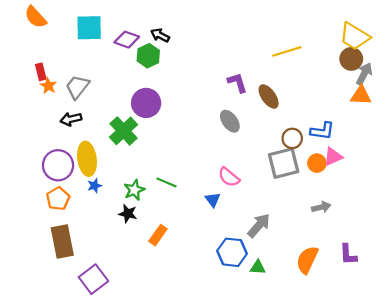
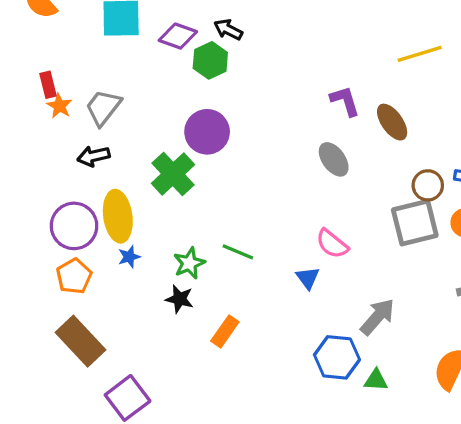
brown rectangle: (62, 242) -> (81, 341), turned -32

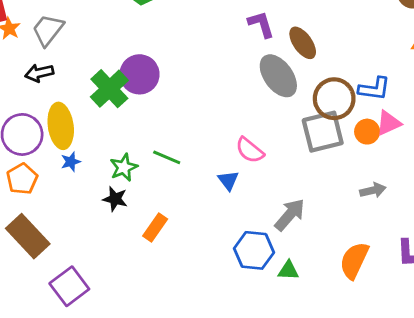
purple circle: (207, 132) -> (139, 74), moved
gray ellipse: (334, 159) -> (278, 76), moved, size x1.4
brown circle: (428, 185) -> (334, 99), size x1.5

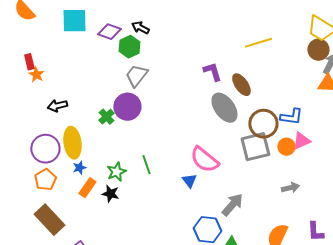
gray trapezoid: (48, 30) -> (136, 76), moved
green cross: (109, 89) -> (106, 117), size x0.6
pink semicircle: (250, 150) -> (204, 160), size x1.4
green line: (167, 157) -> (146, 165), turned 48
orange rectangle: (155, 228) -> (87, 188), moved

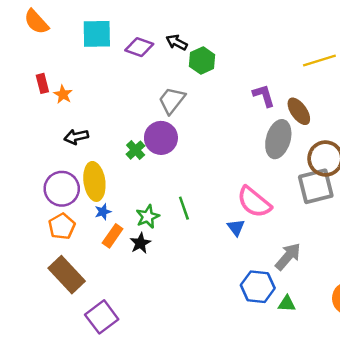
green hexagon: (129, 47) -> (202, 60), moved
orange star: (36, 75) -> (63, 94), moved
gray ellipse: (224, 108) -> (278, 139), turned 52
black star: (110, 194) -> (140, 243), turned 30

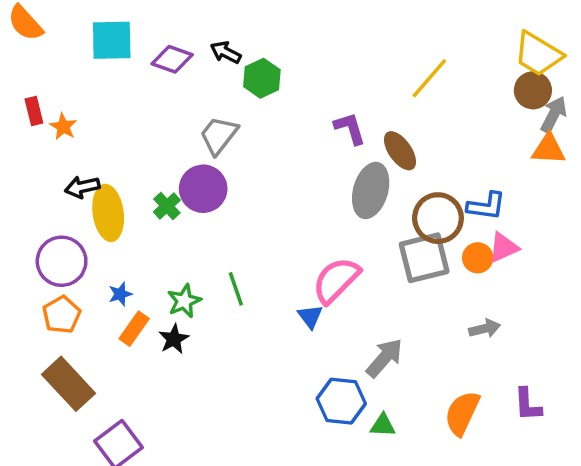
yellow line: (319, 60) -> (429, 78), turned -32
yellow ellipse: (94, 181) -> (108, 213), moved
pink semicircle: (254, 202) -> (336, 280), turned 96

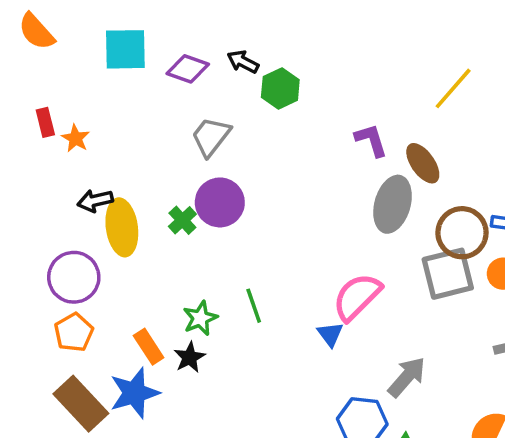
gray trapezoid: (219, 135) -> (211, 137), moved
blue star: (120, 294) -> (134, 393), moved, size x2.0
orange rectangle: (134, 329) -> (149, 347), turned -68

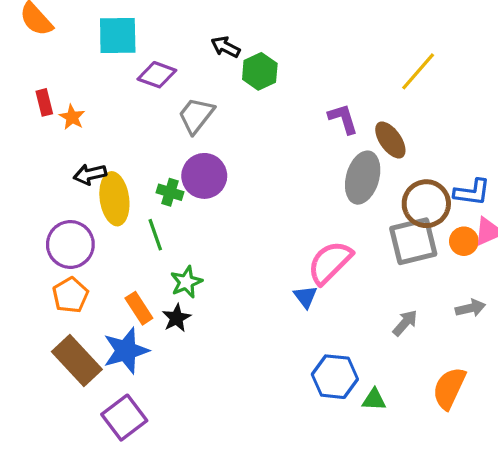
purple diamond: (188, 69) -> (157, 75), moved
green cross: (182, 220) -> (170, 192), turned -30
green line: (254, 306) -> (155, 235), moved
gray arrow: (407, 377) -> (405, 323), moved, size x0.7

